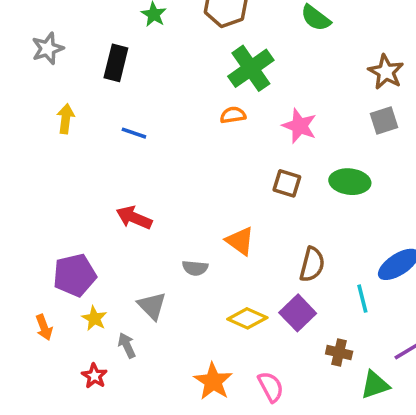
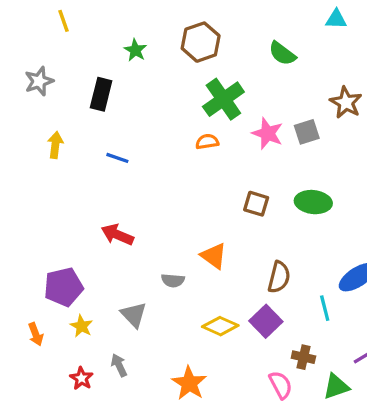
gray square: (384, 120) -> (307, 132), moved
pink star: (299, 126) -> (268, 133), moved
gray arrow: (127, 345) -> (119, 365), moved
pink semicircle: (271, 387) -> (281, 385), moved

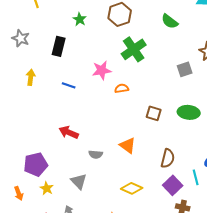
gray star: (39, 81) -> (21, 38), turned -30
pink star: (268, 133) -> (102, 70), moved, turned -30
orange semicircle: (207, 142) -> (122, 88), moved
gray semicircle: (173, 280) -> (96, 154), moved
purple square: (266, 321) -> (173, 185), moved

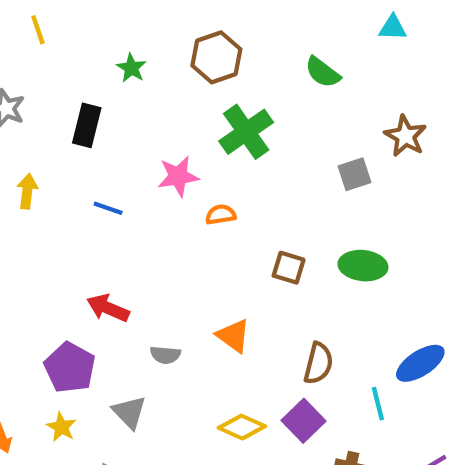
purple pentagon: (36, 164) -> (70, 368), moved, turned -30
purple square: (173, 185) -> (303, 421), moved

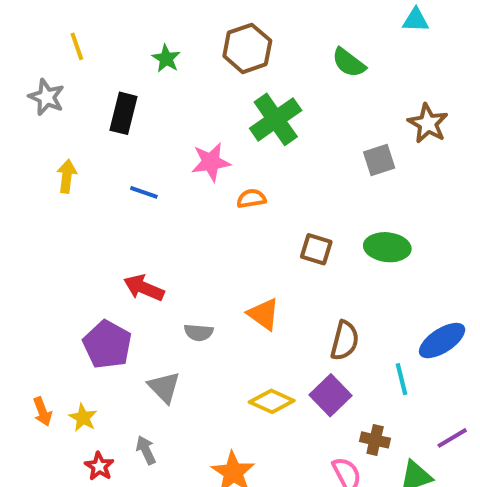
yellow line: (38, 30) -> (77, 46), moved
yellow star: (61, 427) -> (83, 418), moved

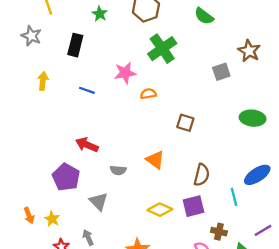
green ellipse: (387, 247) -> (253, 118), moved
purple square: (330, 395) -> (193, 206), turned 30

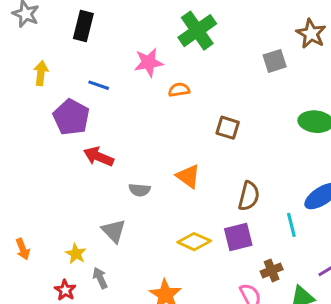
purple pentagon: (66, 177) -> (71, 117), moved
yellow star: (52, 219) -> (76, 254), moved
brown cross: (219, 232) -> (272, 270), turned -35

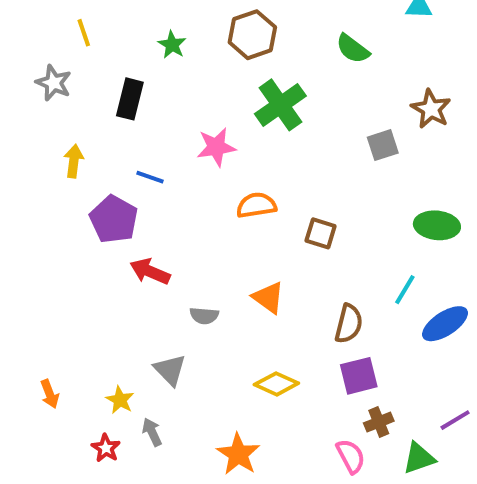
orange semicircle: (179, 90) -> (256, 205), moved, size x1.4
cyan line: (291, 225) -> (405, 290), moved, turned 45
purple square: (238, 237) -> (359, 376), moved

